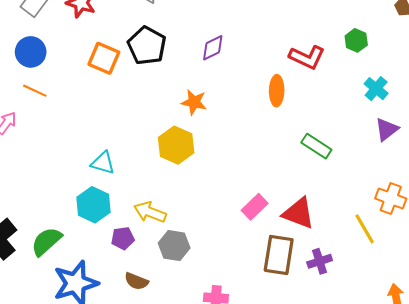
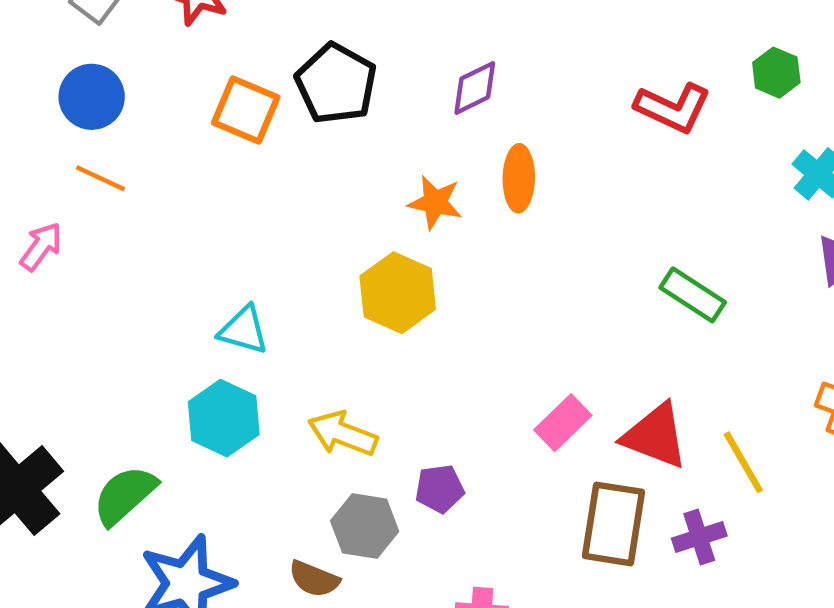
orange ellipse: (277, 91) -> (519, 178), moved
yellow line: (365, 229) -> (743, 462), moved
purple pentagon: (123, 238) -> (440, 489), moved
gray hexagon: (174, 246) -> (365, 526), moved

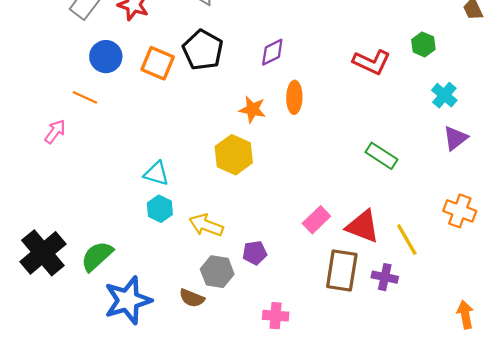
blue circle: (92, 97) -> (106, 57), moved
cyan hexagon: (224, 418) -> (160, 209), moved, size x0.7
purple cross: (699, 537) -> (385, 277), turned 30

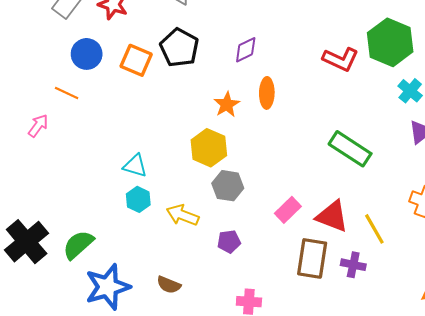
green hexagon: (423, 44) -> (390, 42), size x2.0
orange star: (252, 109) -> (227, 105), turned 30
green rectangle: (381, 156) -> (350, 149), size x1.4
gray hexagon: (217, 272) -> (228, 186), moved

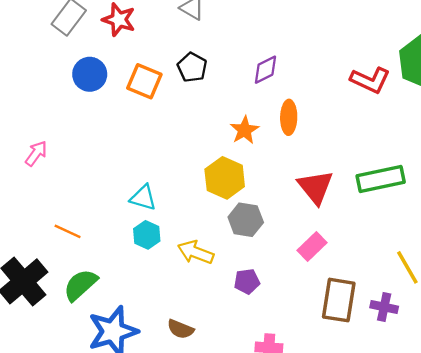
black pentagon: (179, 48) -> (192, 67), size x0.7
orange line: (67, 93) -> (68, 231), moved
green rectangle: (350, 149) -> (381, 179), turned -45
red triangle: (332, 216) -> (315, 187), moved, turned 30

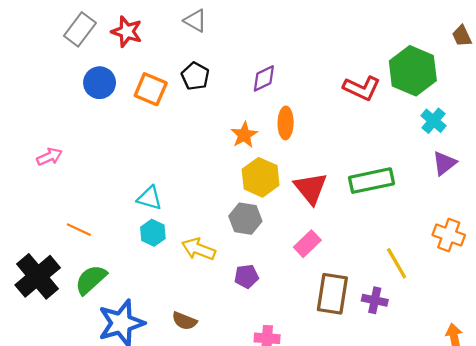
pink arrow: (36, 153) -> (49, 157), turned 30
yellow hexagon: (225, 178) -> (261, 177), moved

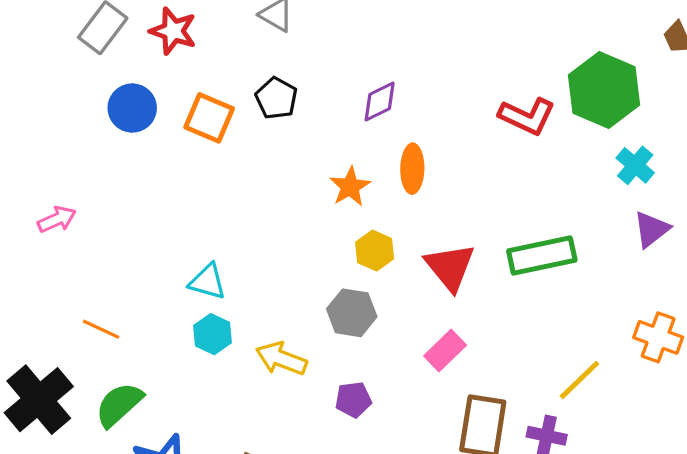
yellow hexagon: (261, 177) -> (375, 251), size x0.7
yellow line: (397, 263) -> (579, 380), turned 76

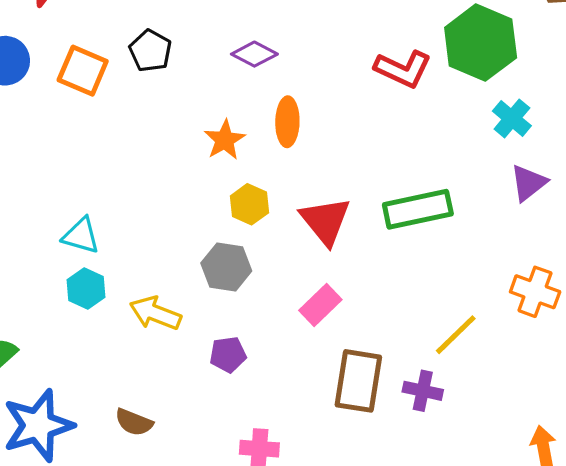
purple diamond: (380, 101) -> (254, 54), turned 54

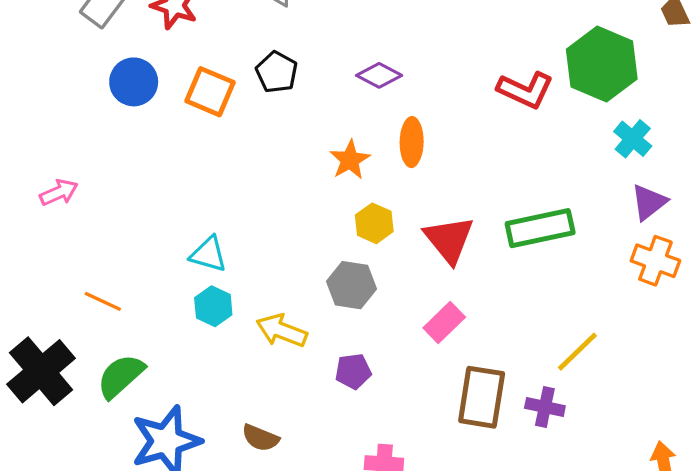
orange cross: (535, 292) -> (655, 261), moved

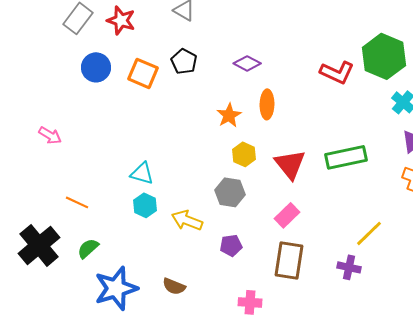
pink arrow: (59, 192) -> (50, 135), turned 55
green semicircle: (121, 376) -> (88, 248), size x0.7
brown rectangle: (482, 397) -> (289, 260), moved

